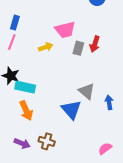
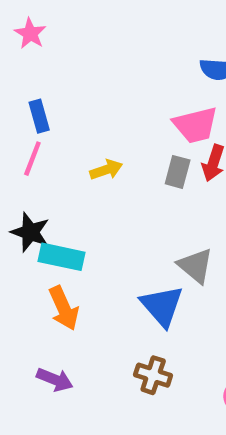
blue rectangle: (15, 23) -> (39, 116), turned -32
pink trapezoid: (65, 30) -> (195, 125), moved
brown cross: (47, 141) -> (153, 375), moved

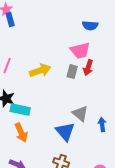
blue rectangle: (39, 116) -> (10, 20), moved
yellow arrow: (106, 170) -> (40, 71), size x1.5

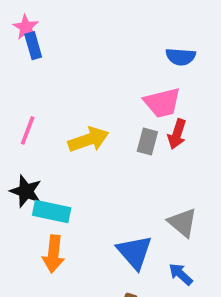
gray triangle: (80, 114) -> (182, 223), moved
blue arrow: (102, 125) -> (181, 274), moved, turned -40
orange arrow: (21, 133) -> (53, 254), turned 30

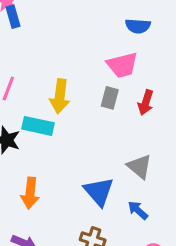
red arrow: (177, 134) -> (146, 103), moved
yellow arrow: (88, 140) -> (60, 96), turned 116
cyan rectangle: (52, 212) -> (38, 126), moved

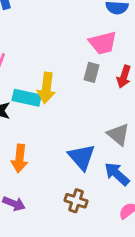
yellow arrow: (60, 96) -> (46, 88), moved
blue arrow: (138, 210) -> (117, 174), size x1.4

